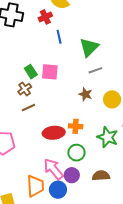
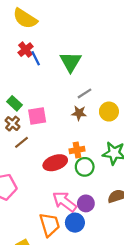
red cross: (45, 17) -> (26, 50), moved
gray line: (95, 70) -> (84, 93), moved
pink square: (50, 72) -> (37, 116), moved
green circle: (76, 153) -> (85, 167), moved

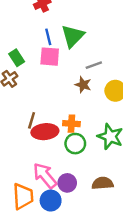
blue line: (36, 58) -> (48, 37), moved
green triangle: (70, 62) -> (73, 36), moved
pink square: (37, 116) -> (50, 57), moved
brown line: (22, 142) -> (32, 120), moved, turned -48

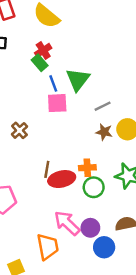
green rectangle: (17, 58) -> (40, 63), moved
brown star: (83, 85) -> (104, 132), moved
blue circle: (51, 201) -> (104, 247), moved

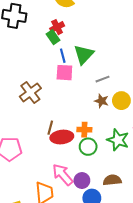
brown cross: (19, 130) -> (30, 92), size x1.5

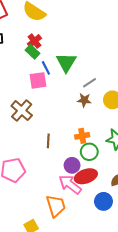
pink square: (64, 73) -> (38, 80), moved
brown star: (102, 101) -> (84, 100), moved
red ellipse: (62, 137) -> (86, 176), moved
purple circle: (82, 181) -> (72, 165), moved

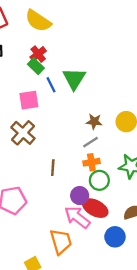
pink square: (38, 80) -> (29, 100), moved
gray line: (90, 83) -> (90, 142), moved
red ellipse: (86, 176) -> (95, 208), turned 45

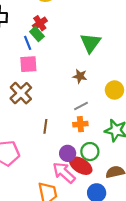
green triangle: (74, 79) -> (91, 43), moved
blue line: (51, 85) -> (28, 43), moved
brown star: (94, 122) -> (80, 76), moved
green circle: (99, 180) -> (90, 152), moved

